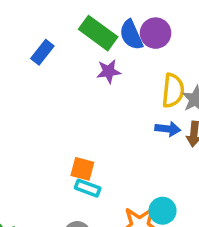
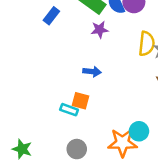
blue arrow: (168, 129) -> (92, 72), moved
cyan rectangle: (88, 188) -> (69, 110), moved

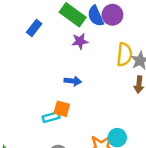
cyan rectangle: (69, 110) -> (51, 117), turned -35

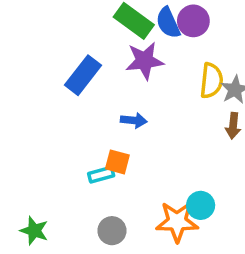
blue rectangle: (34, 28) -> (83, 75), moved, size x1.5
purple star: (80, 41) -> (145, 61), size x1.5

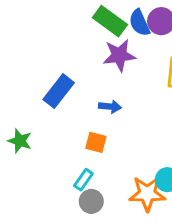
blue rectangle: (83, 75) -> (59, 91), moved
cyan rectangle: (101, 175) -> (83, 180), moved, turned -40
green star: (34, 231) -> (20, 141), moved

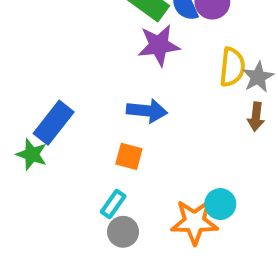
blue rectangle: (59, 91) -> (54, 123), moved
blue arrow: (110, 107) -> (147, 111), size x1.4

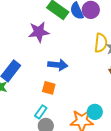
purple star: (159, 45) -> (39, 32), moved

